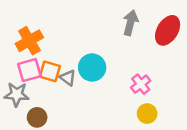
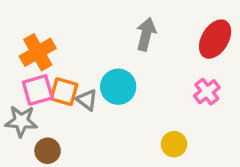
gray arrow: (130, 23) -> (146, 34), moved
pink cross: (141, 84) -> (207, 92), moved
yellow circle: (147, 114) -> (174, 144), moved

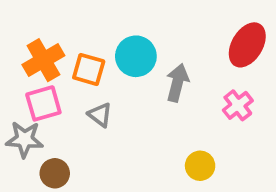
gray arrow: (146, 34) -> (177, 83), moved
cyan circle: (118, 87) -> (136, 56), moved
orange square: (64, 92) -> (89, 69), moved

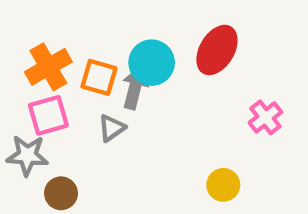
red ellipse: (247, 45) -> (217, 50), moved
gray arrow: (177, 83) -> (135, 88), moved
gray triangle: (100, 115) -> (112, 128), turned 48

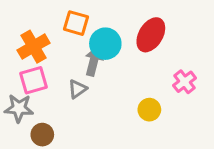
orange square: (99, 77) -> (76, 23), moved
yellow circle: (223, 185) -> (149, 110), moved

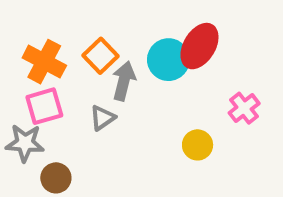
orange square: (76, 23) -> (101, 56), moved, turned 30
cyan circle: (105, 44) -> (168, 60), moved
orange cross: (33, 47) -> (44, 62), turned -32

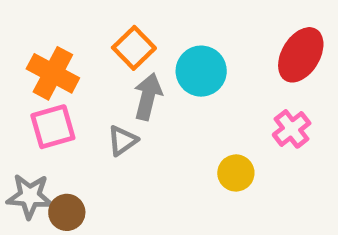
red ellipse: (199, 46) -> (301, 55), moved
orange square: (101, 56) -> (134, 48), moved
gray star: (25, 143) -> (30, 196), moved

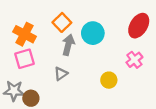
gray triangle: (122, 141) -> (61, 74), moved

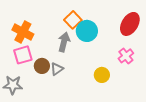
orange square: (62, 22) -> (73, 20), moved
brown circle: (31, 98) -> (42, 66), moved

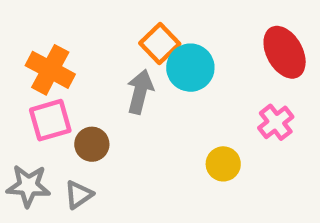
red ellipse: (130, 24) -> (285, 52), turned -60
gray triangle: (57, 69) -> (79, 195), moved

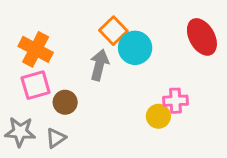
pink cross: (276, 122) -> (175, 101), moved, turned 35

